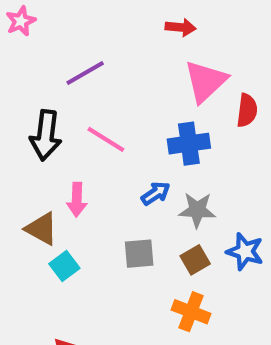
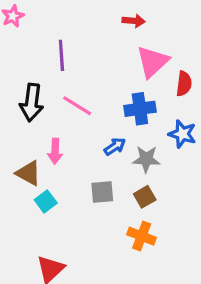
purple line: (85, 73) -> (61, 55), turned -64
blue star: (245, 252) -> (182, 134), moved

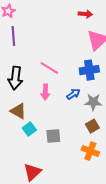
purple line: (61, 55) -> (13, 36), moved
black arrow: (32, 103) -> (15, 78), moved
pink arrow: (55, 151) -> (45, 92), moved
gray square: (102, 192) -> (53, 136), moved

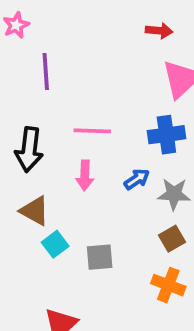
purple line: (13, 36) -> (46, 72), moved
pink line: (49, 68) -> (92, 131), turned -30

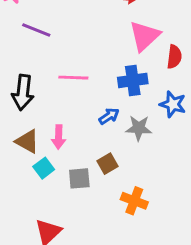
purple line: (46, 72) -> (36, 30), turned -64
pink arrow: (85, 176) -> (59, 137), moved
brown square: (172, 239) -> (108, 164), moved

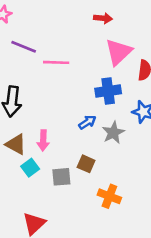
pink line: (73, 78) -> (56, 62), moved
gray star: (139, 128) -> (113, 133), turned -30
brown square: (108, 164) -> (86, 164), turned -36

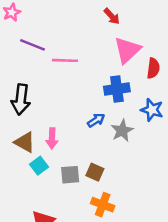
red arrow: (103, 18) -> (112, 16), turned 42
brown square: (86, 164) -> (95, 172), moved
orange cross: (109, 196) -> (103, 205), moved

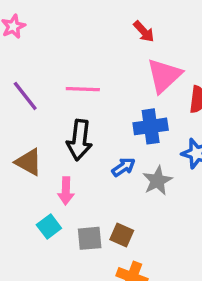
purple line: (32, 45) -> (25, 96), moved, turned 30
black arrow: (21, 99) -> (79, 140), moved
brown triangle: (25, 142) -> (29, 162), moved

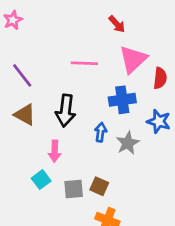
pink line: (83, 89) -> (84, 63), moved
brown triangle: (29, 162) -> (25, 115), moved
blue arrow: (123, 167) -> (101, 132), turned -48

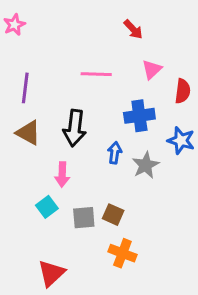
pink triangle: (133, 59) -> (152, 69), size x0.6
purple line: (22, 75) -> (25, 88), turned 45

